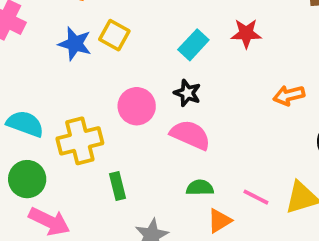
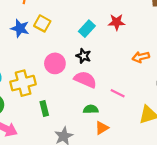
pink line: (256, 197) -> (118, 93), moved

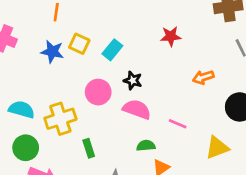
cyan rectangle: (87, 29) -> (112, 50), moved

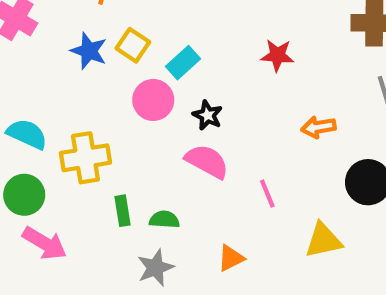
pink circle: (98, 92) -> (153, 100), moved
pink line: (178, 124) -> (267, 194), turned 36
green semicircle: (146, 146) -> (164, 220), moved

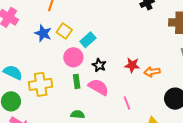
red star: (277, 55) -> (132, 65), moved
green rectangle: (123, 211) -> (77, 81), moved

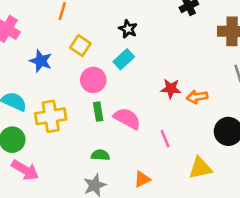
blue star: (43, 33) -> (41, 61), moved
cyan rectangle: (88, 40) -> (124, 59), moved
black star: (99, 65) -> (128, 29), moved

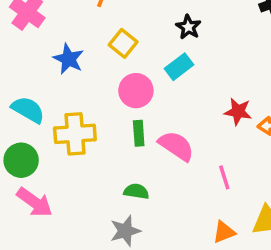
orange triangle: (142, 179) -> (224, 232), moved

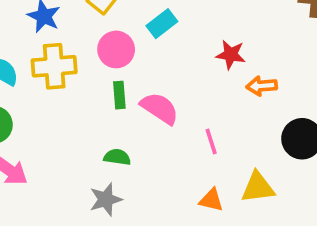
red star: (238, 112) -> (231, 55), moved
yellow cross: (75, 134) -> (54, 66), moved
orange triangle: (224, 232) -> (211, 200), turned 35

